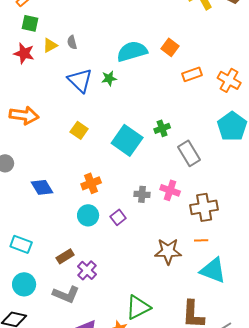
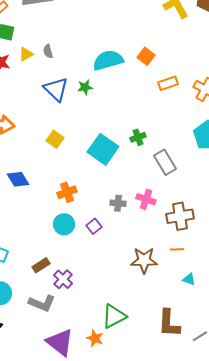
blue diamond: (42, 187) -> (18, 179), moved
cyan triangle: (213, 270) -> (189, 279), size x0.5

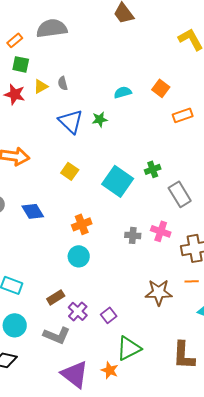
cyan semicircle: (108, 60) -> (123, 92), size x0.6
purple square: (94, 226) -> (109, 315), moved

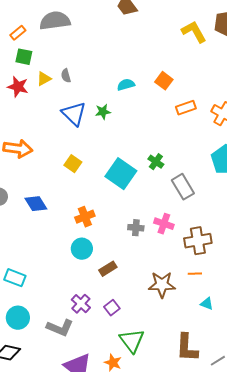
green cross: (153, 169) -> (156, 162), turned -35
brown rectangle: (56, 297) -> (108, 269), moved
green triangle: (129, 348) -> (132, 341), turned -40

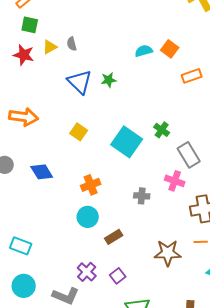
cyan semicircle: (126, 85) -> (144, 51), moved
pink cross: (164, 224) -> (175, 181), moved

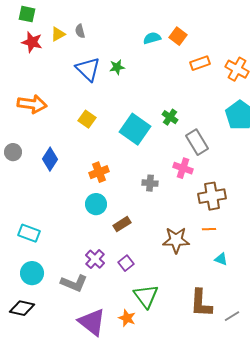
green square: (30, 25) -> (27, 14), moved
blue diamond: (42, 172) -> (50, 159), turned 65

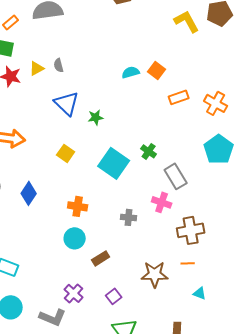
green star: (117, 67) -> (96, 117), moved
orange cross: (99, 172) -> (78, 206), turned 30
purple square: (126, 263) -> (114, 296), moved

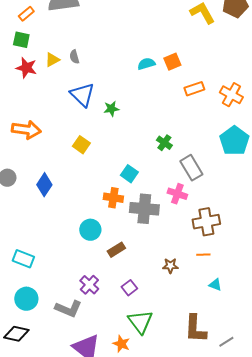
orange square: (157, 70) -> (172, 62), turned 30
cyan square: (114, 163) -> (129, 174), moved, size x0.6
orange cross: (78, 206) -> (113, 198), moved
gray cross: (129, 217) -> (144, 209), size x1.8
brown star: (155, 274) -> (170, 266), size x0.6

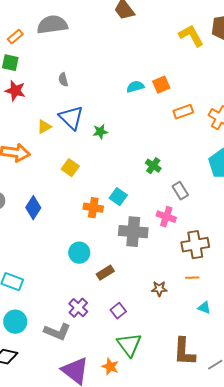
yellow triangle: (52, 60) -> (44, 127), moved
gray rectangle: (191, 168) -> (180, 191), size x0.7
orange cross: (113, 198) -> (93, 208), moved

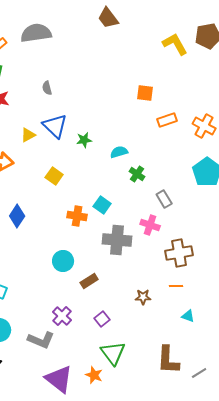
orange square: (161, 85) -> (145, 93), turned 30
cyan semicircle: (135, 87) -> (119, 152), moved

